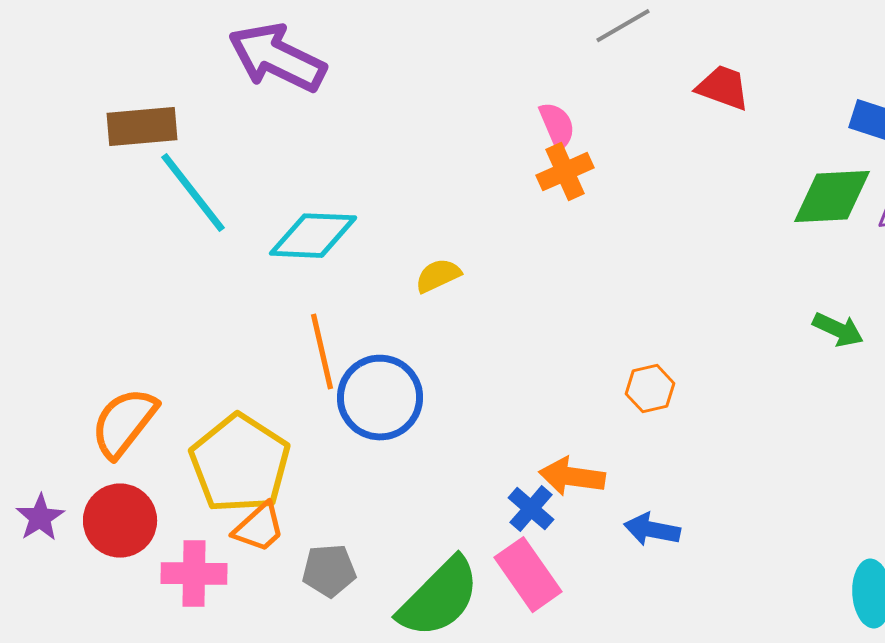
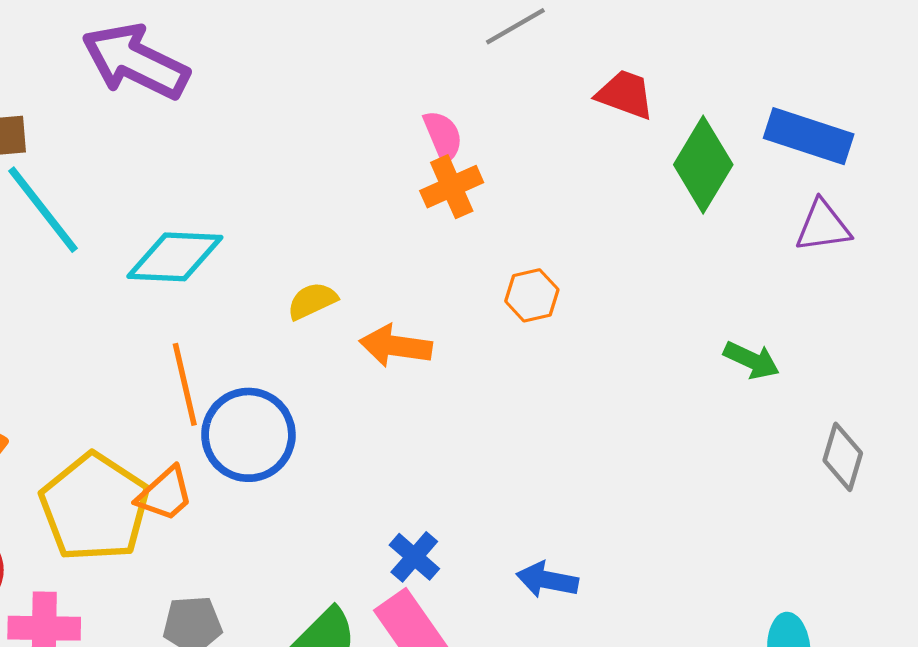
green diamond: (832, 197) -> (703, 165), moved, turned -56
orange hexagon: (650, 389) -> (532, 295), moved
orange arrow: (572, 477) -> (396, 346), moved
orange trapezoid: (259, 528) -> (165, 494), moved

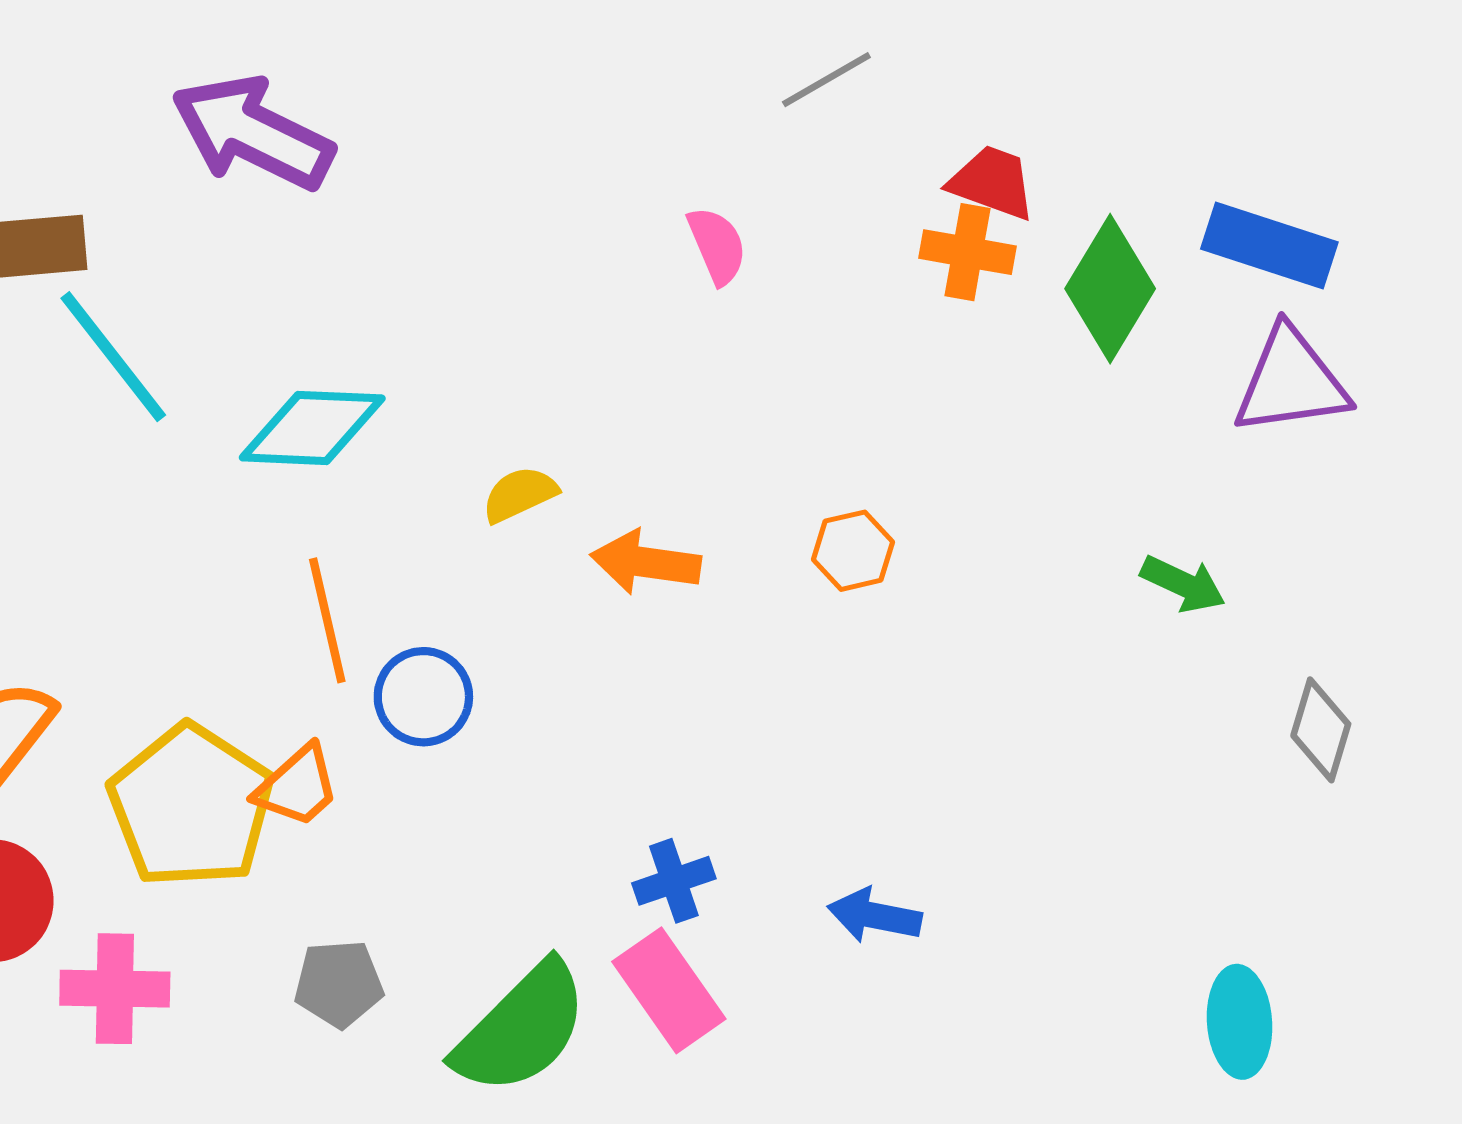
orange cross: (452, 187) -> (967, 252), moved, turned 34
purple triangle: (823, 226) -> (1291, 382), size x1.4
orange hexagon: (532, 295) -> (853, 551), moved
blue circle: (248, 435) -> (423, 697), size x0.7
blue cross: (414, 557) -> (674, 881), turned 30

